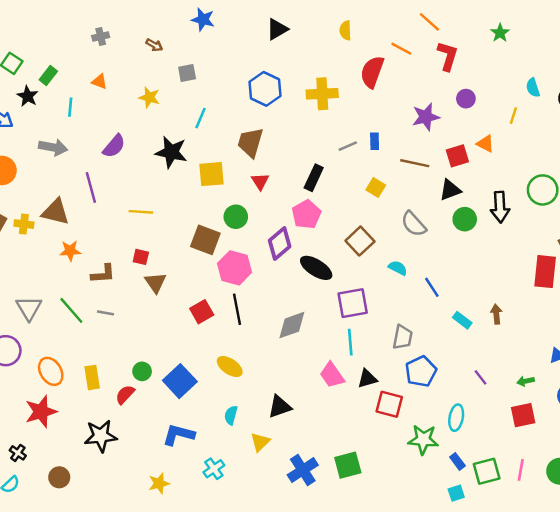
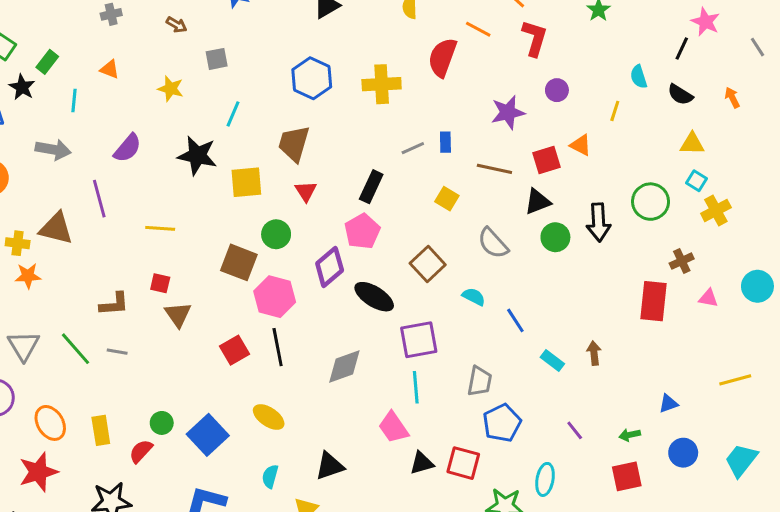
orange star: (70, 251) -> (28, 276), moved
black triangle: (367, 379) -> (422, 463), moved

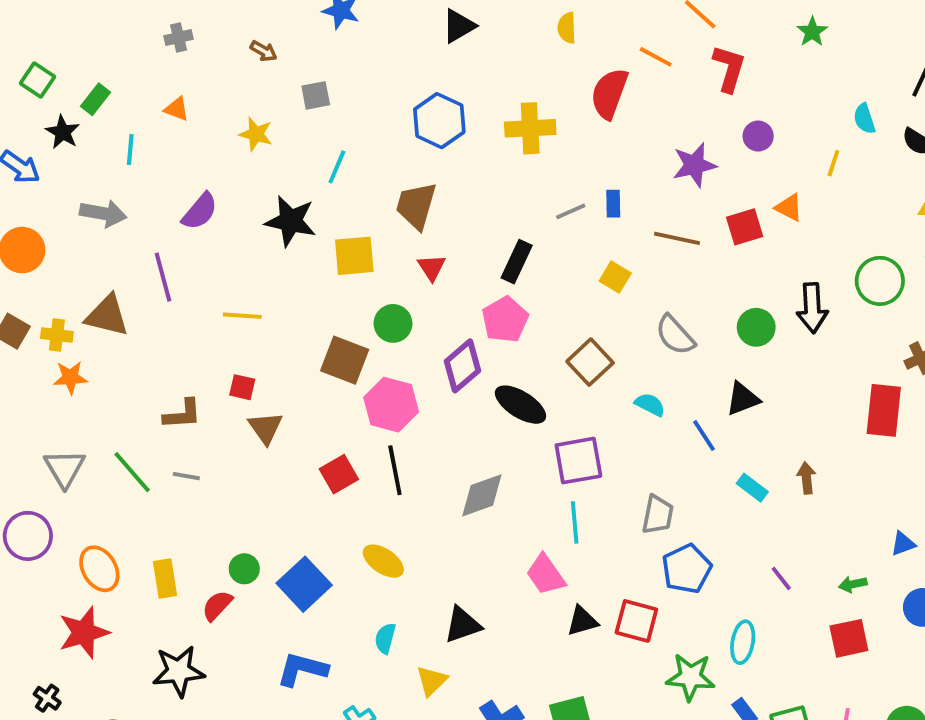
black triangle: (538, 202) -> (743, 399), moved

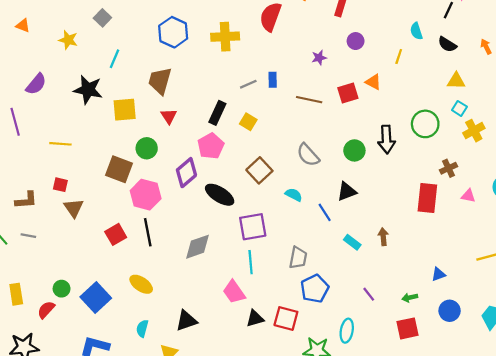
gray square: (316, 95) -> (102, 18), turned -35
purple star: (694, 165) -> (319, 58), size x0.6
yellow square: (615, 277) -> (248, 122), moved

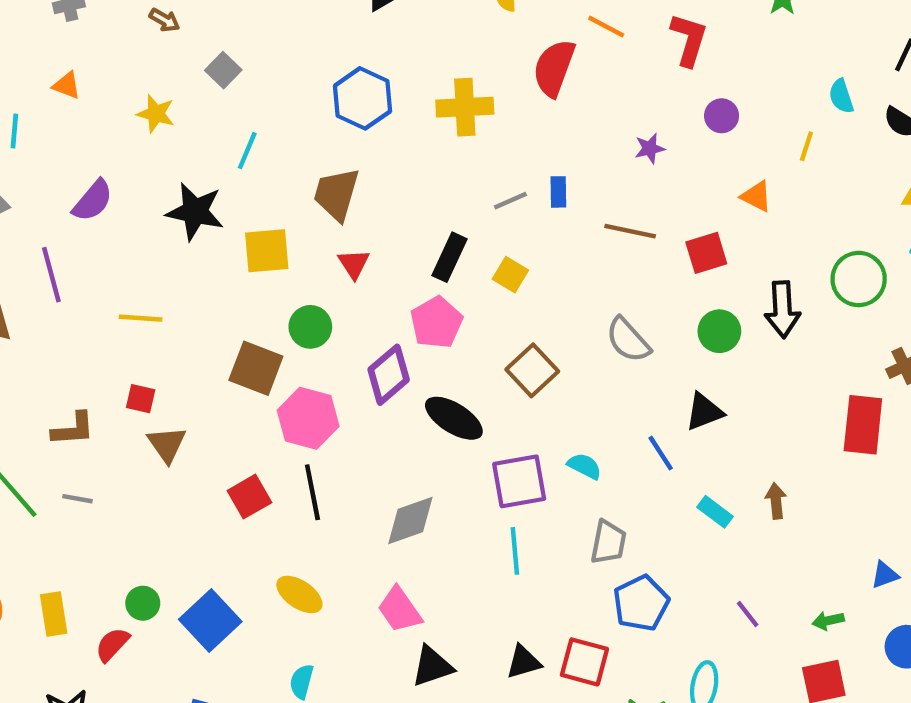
red square: (348, 93) -> (706, 253), moved
cyan semicircle: (294, 195) -> (584, 466), moved
pink trapezoid: (234, 292) -> (400, 610), moved
black triangle: (186, 321) -> (432, 666), moved

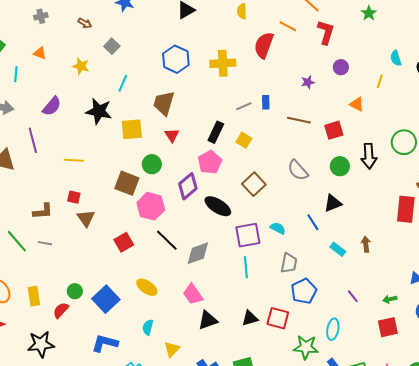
black line: (312, 492) -> (167, 240), moved, turned -35

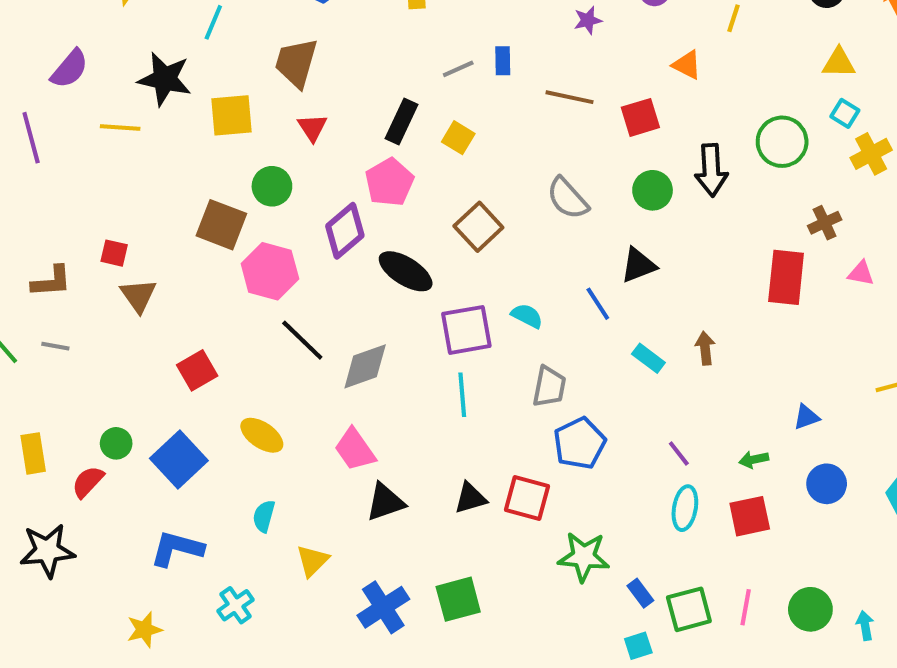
yellow line: (74, 160) -> (120, 128), moved
red square: (124, 242) -> (197, 370), moved
cyan ellipse: (333, 329) -> (685, 508), moved

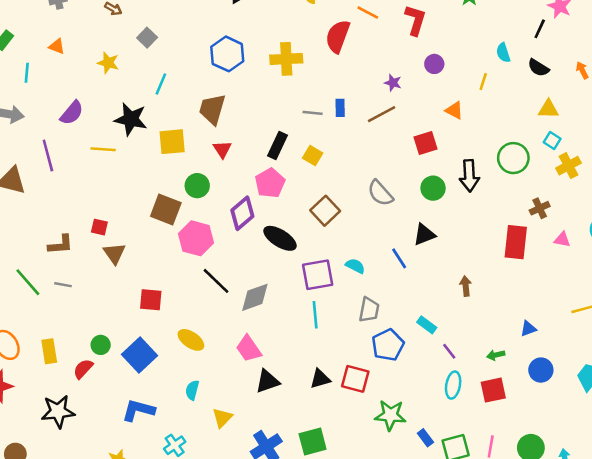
purple star: (588, 20) -> (393, 83), turned 30
gray line: (458, 69) -> (313, 113), turned 30
brown line: (570, 97) -> (382, 114), moved, turned -40
cyan rectangle: (648, 358) -> (427, 325), moved
red square: (197, 370) -> (151, 300), turned 35

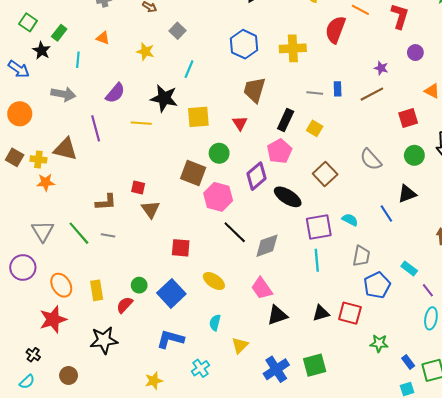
brown trapezoid: (212, 109) -> (254, 90), moved
green star: (390, 415) -> (379, 343), size x0.7

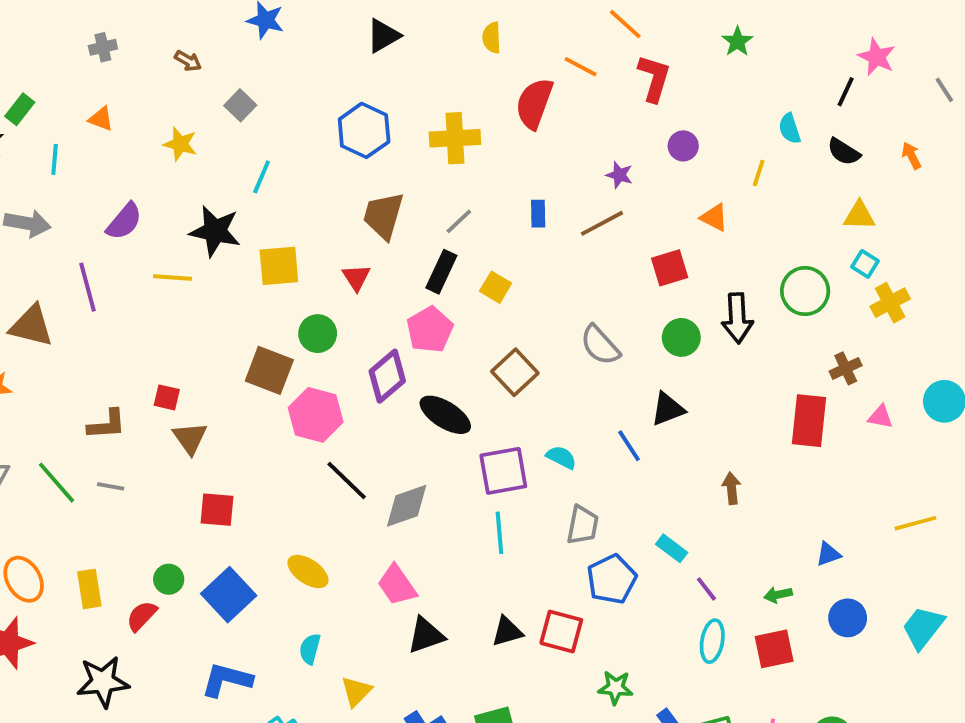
gray line: (315, 93) -> (459, 221), moved, turned -49
red square: (181, 248) -> (217, 510), moved

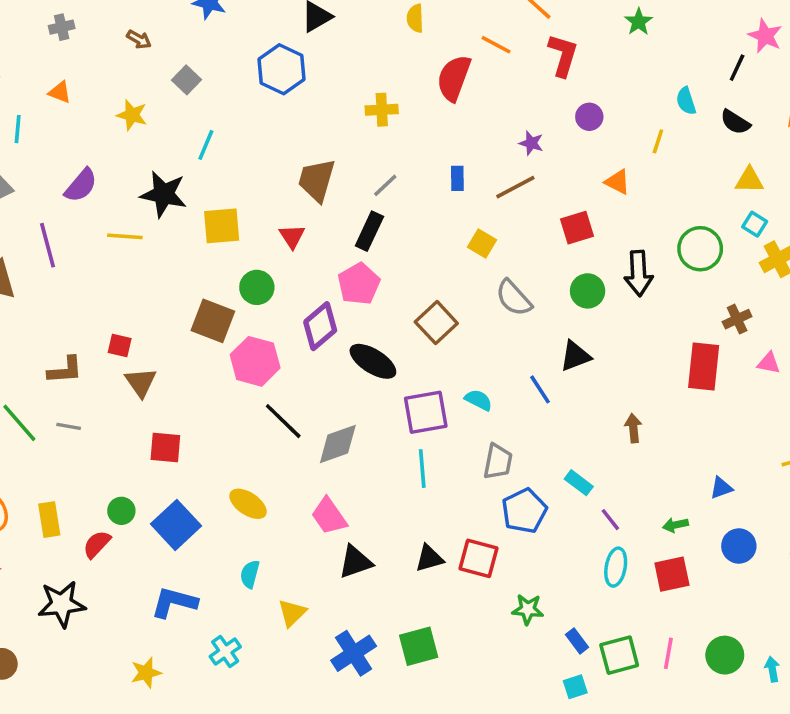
blue hexagon: (364, 130) -> (281, 69), moved
yellow cross: (455, 138) -> (382, 110), size x0.7
yellow square: (496, 287) -> (482, 243), moved

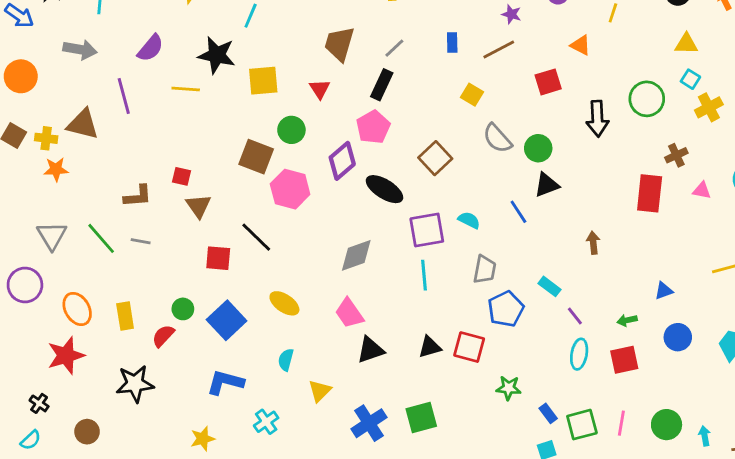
green circle: (588, 291) -> (538, 148), moved
black line: (283, 421) -> (256, 237), moved

